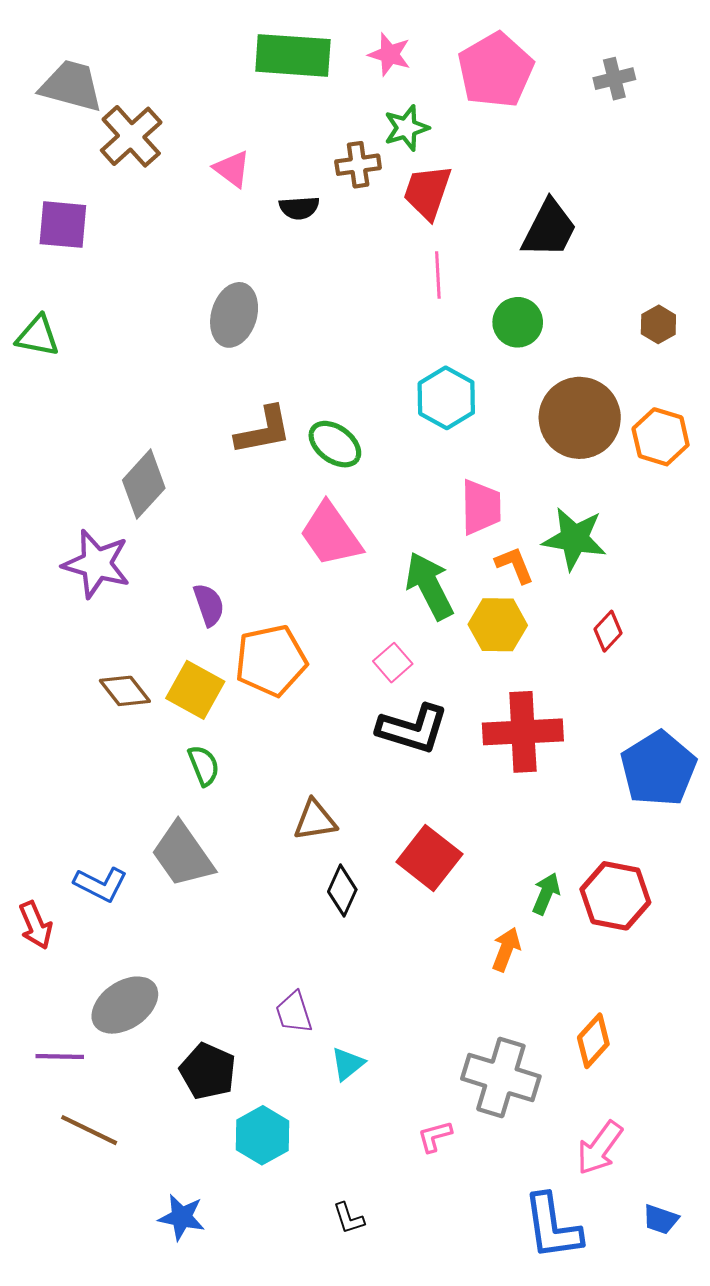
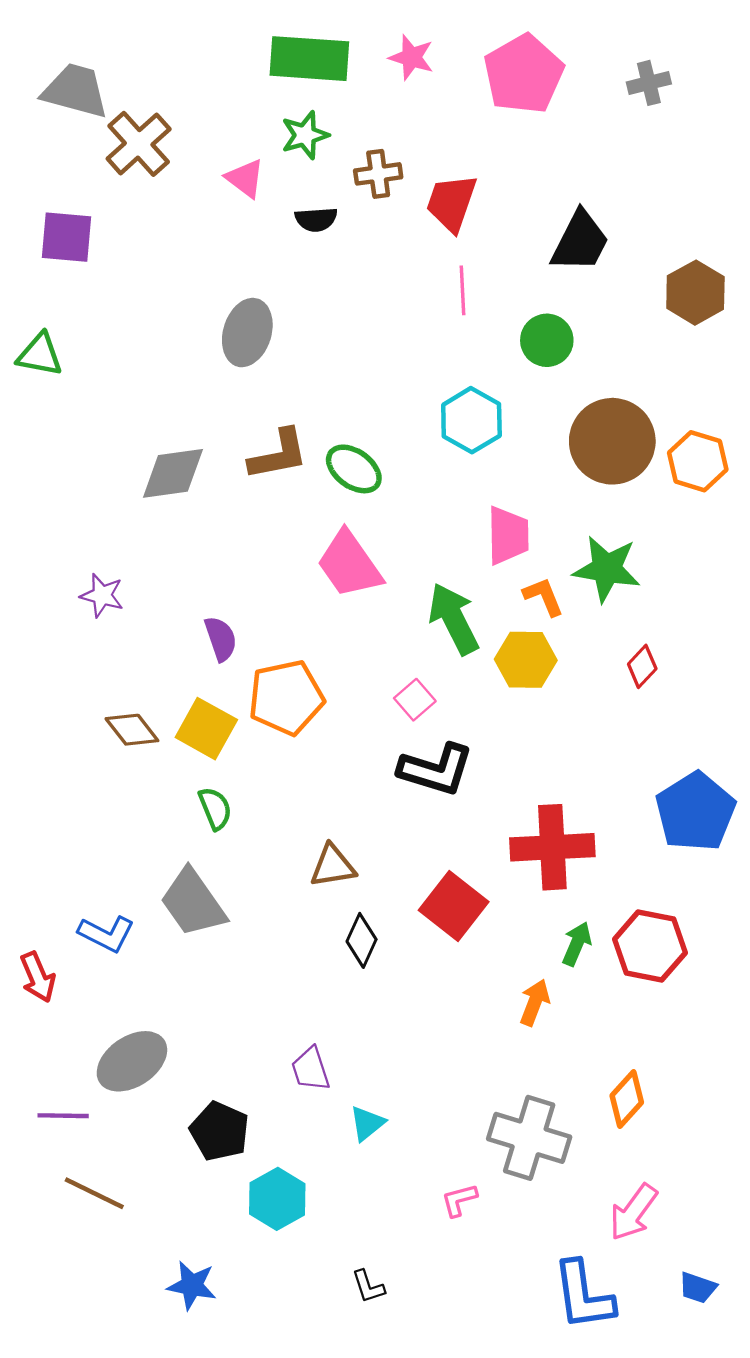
green star: (406, 128) -> (305, 135), moved
brown hexagon: (658, 324) -> (695, 293), moved, size x1.6
gray diamond: (144, 484) -> (173, 473), moved, turned 40
purple star: (96, 564) -> (102, 595), size x0.6
red cross: (523, 732) -> (552, 847), moved

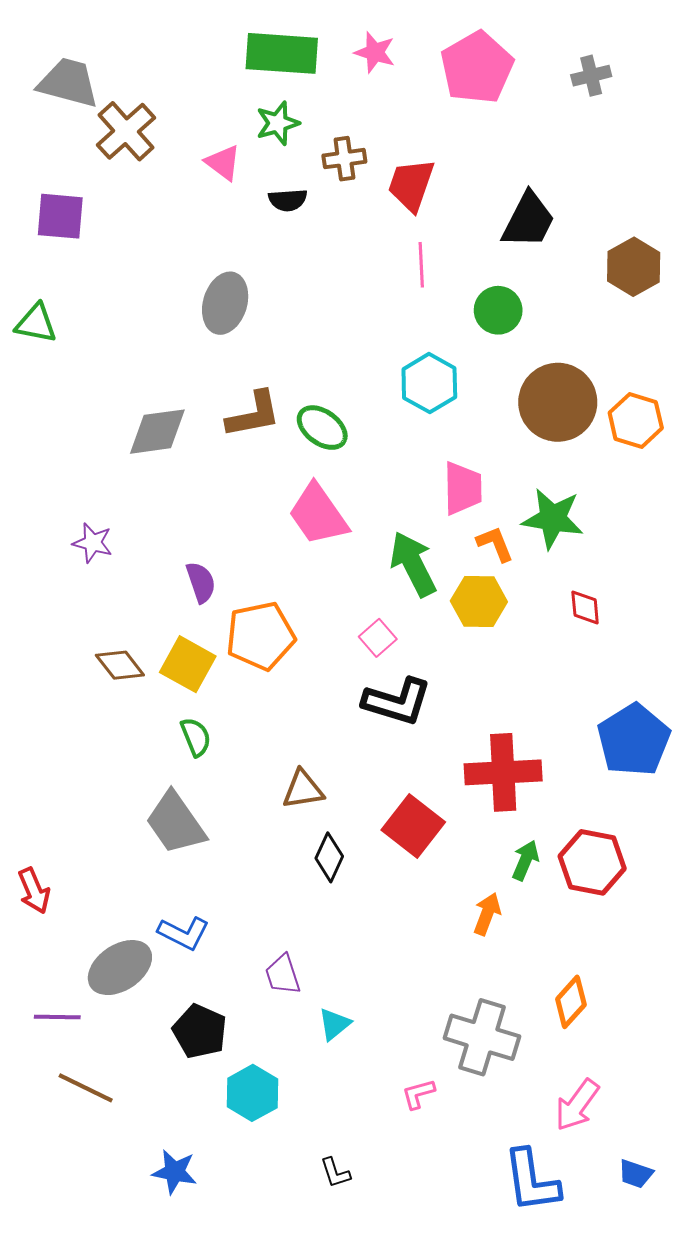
red diamond: (642, 666) -> (585, 608), turned -48
blue L-shape: (106, 934) -> (184, 933), moved

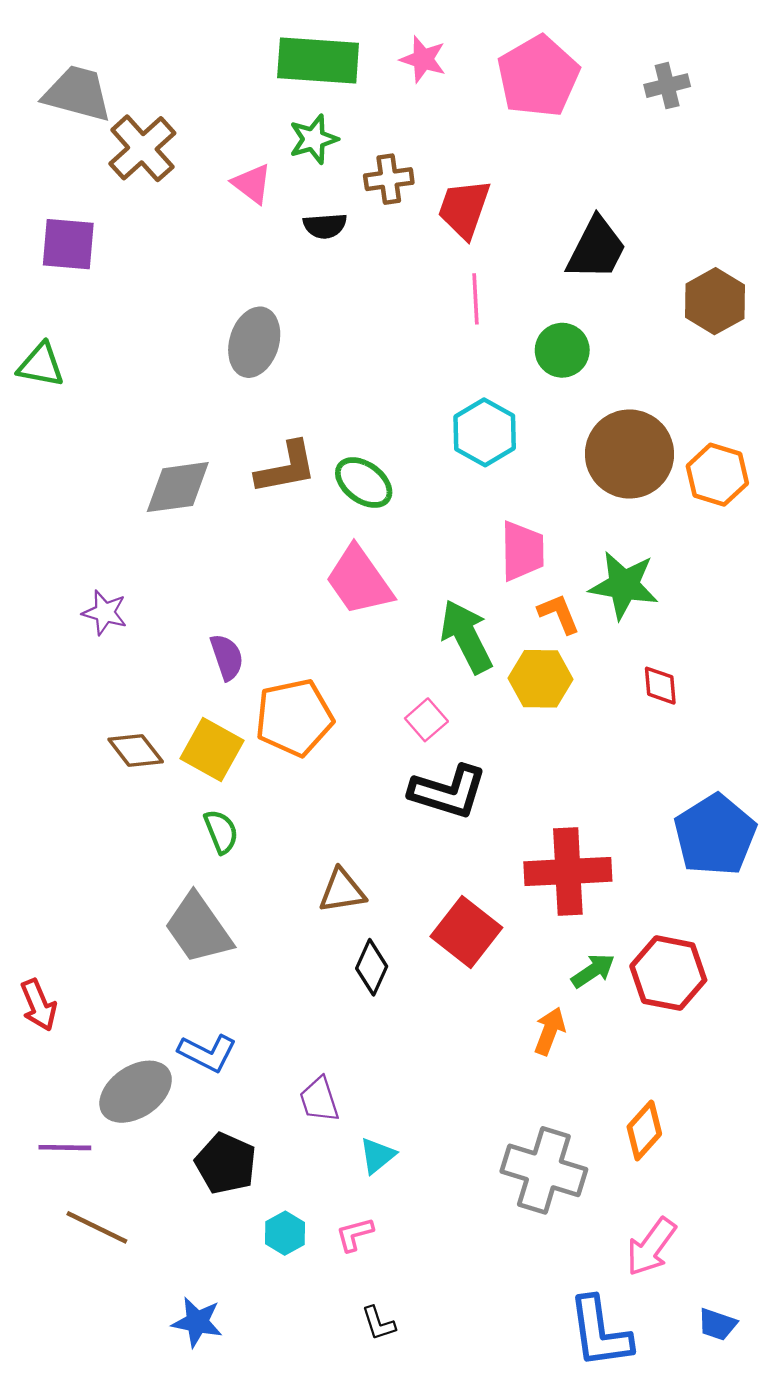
green arrow: (525, 860) -> (593, 971), turned 33
cyan hexagon: (252, 1093) -> (285, 1233), size x0.7
pink L-shape: (418, 1094) -> (355, 1234), moved

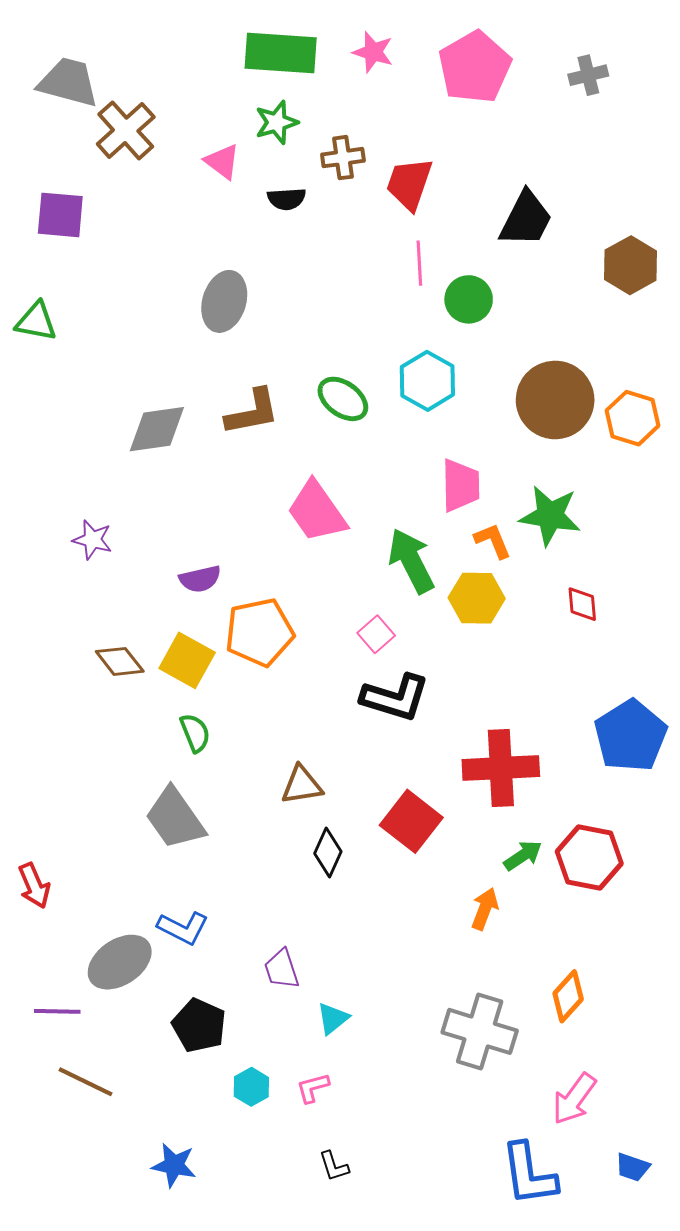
green circle: (562, 350) -> (469, 299), moved
green ellipse: (364, 483) -> (343, 399), moved
purple semicircle: (227, 657) -> (200, 579), turned 96

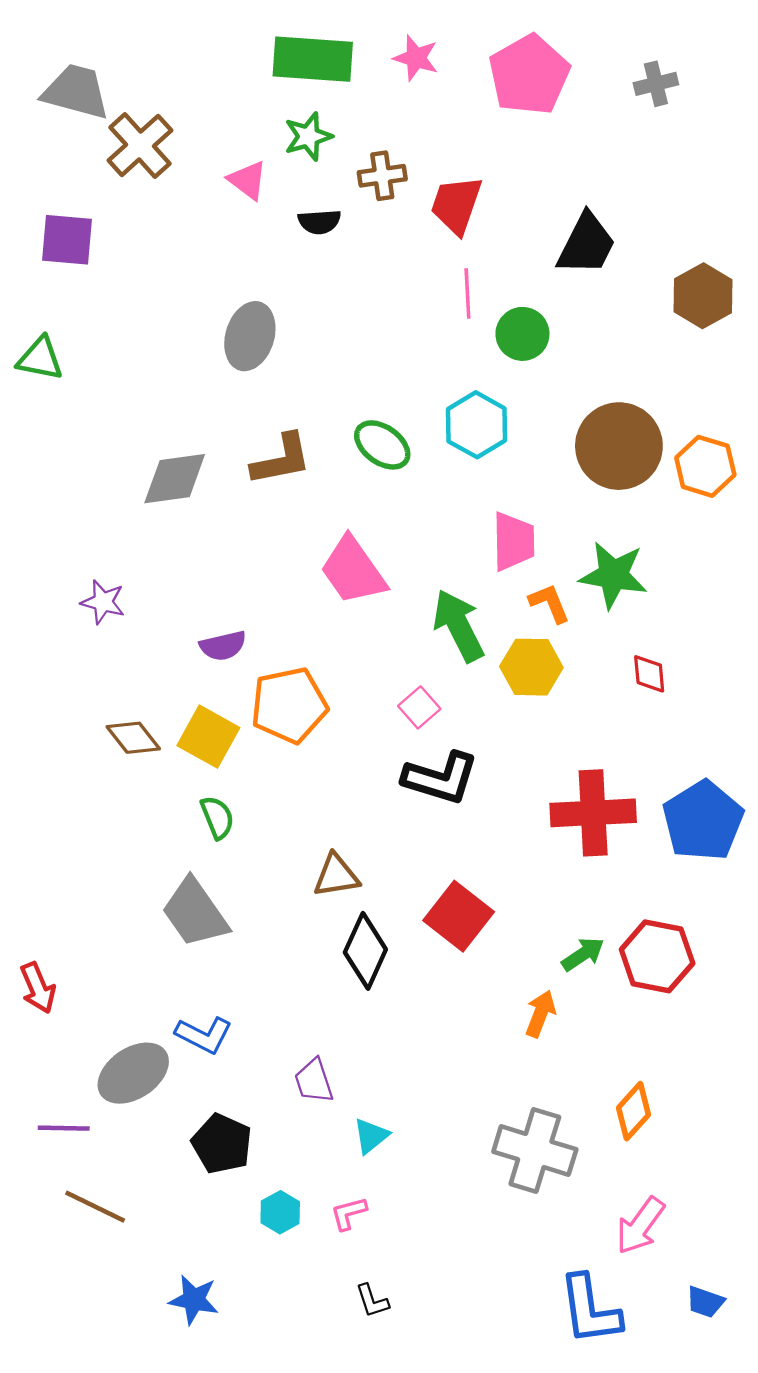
red cross: (501, 768) -> (593, 813), moved
black diamond: (328, 852) -> (365, 951), size x1.4

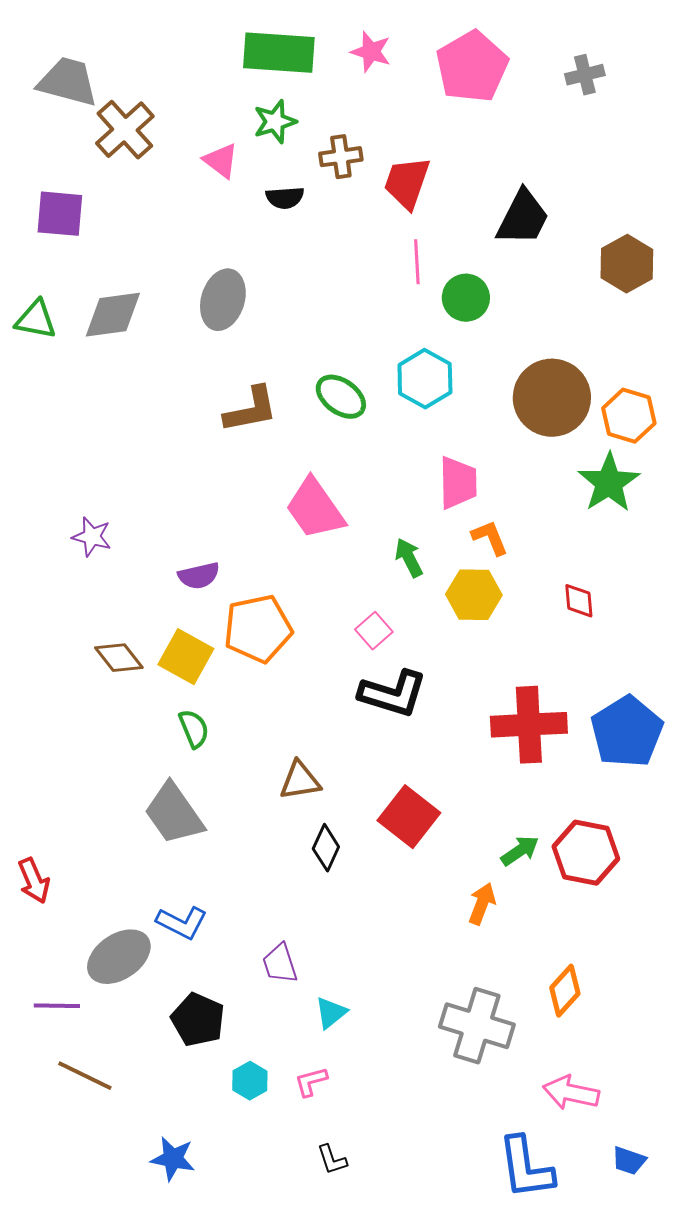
gray diamond: (175, 479) -> (113, 315), moved
green star: (613, 575) -> (609, 483), moved, turned 30
green arrow: (459, 626) -> (409, 558), size x0.6
black diamond: (365, 951) -> (326, 848), size x0.7
pink arrow: (640, 1226) -> (571, 1093), turned 66

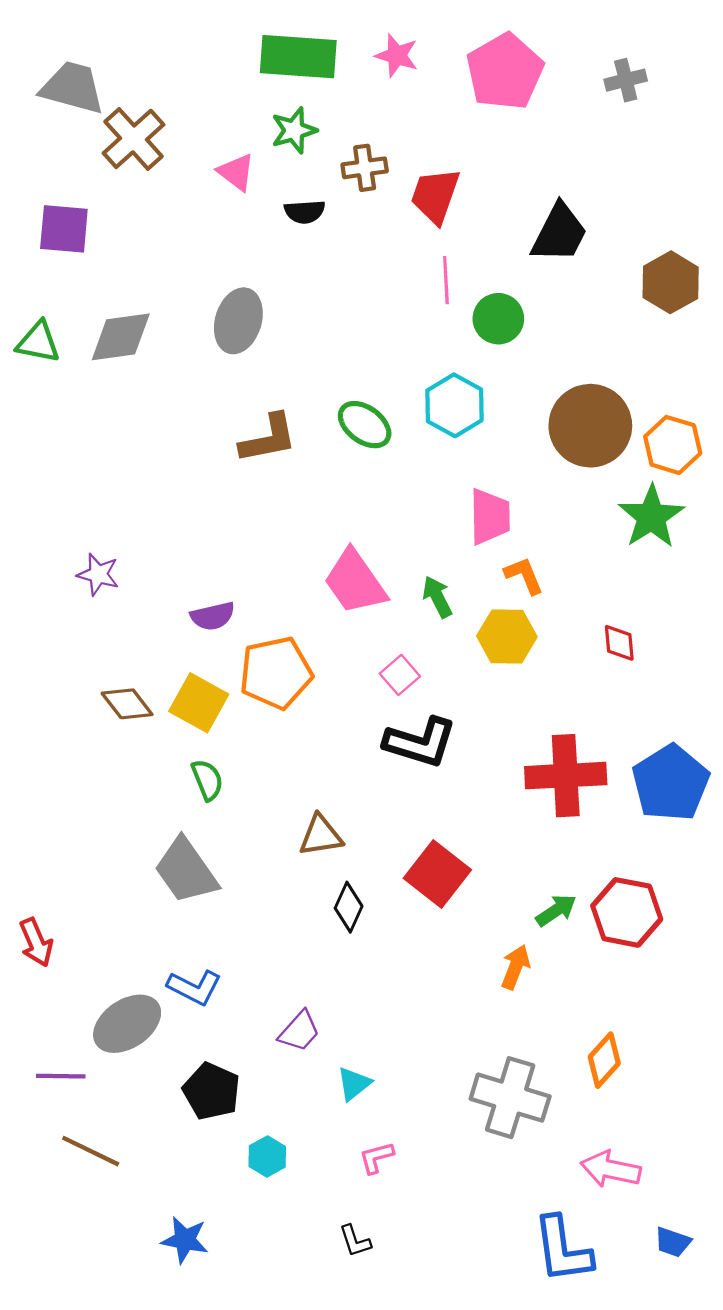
pink trapezoid: (315, 509) -> (355, 582), moved
purple trapezoid: (280, 964) -> (299, 1031), turned -120
pink L-shape: (311, 1082) -> (376, 1157), moved

